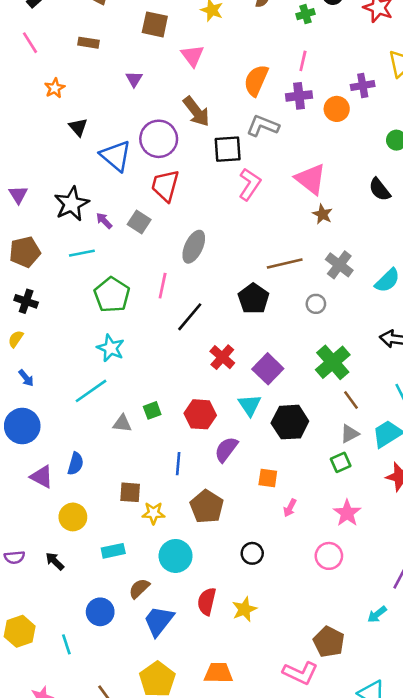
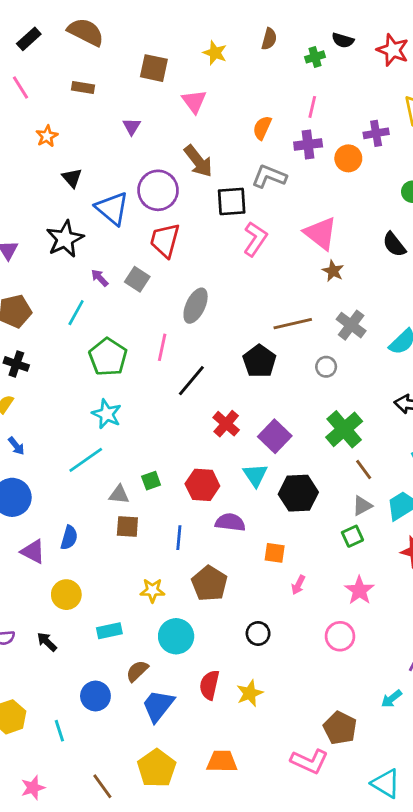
orange semicircle: (256, 80) -> (262, 128), size x0.7
black star: (72, 204) -> (65, 239), moved
cyan line: (82, 253) -> (76, 313), turned -50
purple semicircle: (226, 449) -> (230, 522), turned 60
brown square: (130, 492) -> (127, 527), moved

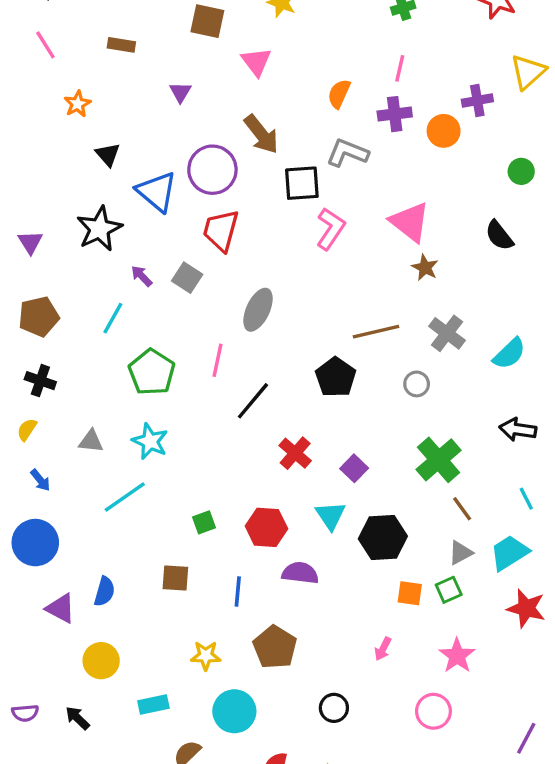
purple square: (275, 436) -> (354, 468), size x0.7
gray triangle: (119, 495) -> (91, 441), moved
orange square: (275, 553) -> (410, 593), moved

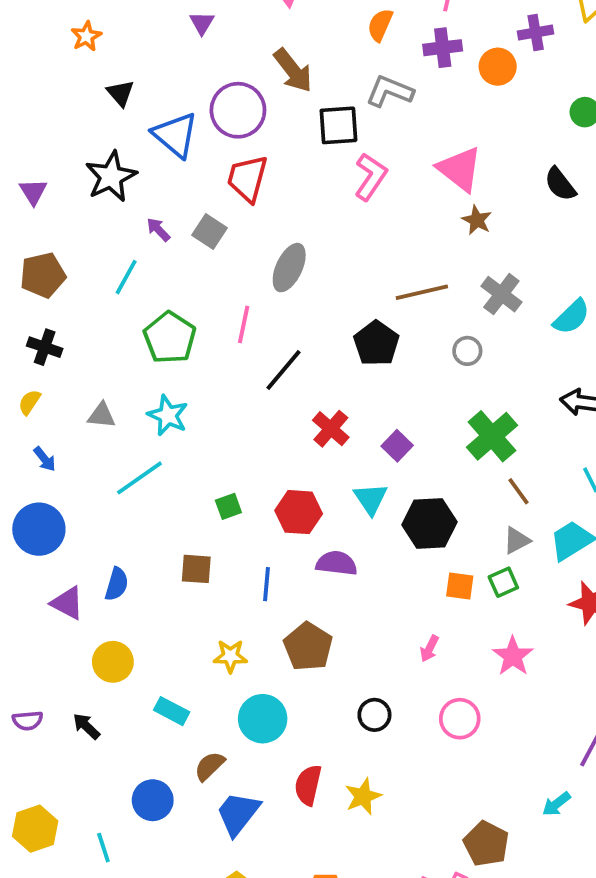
cyan rectangle: (153, 705) -> (172, 711), turned 40
pink circle: (433, 711) -> (460, 719), moved

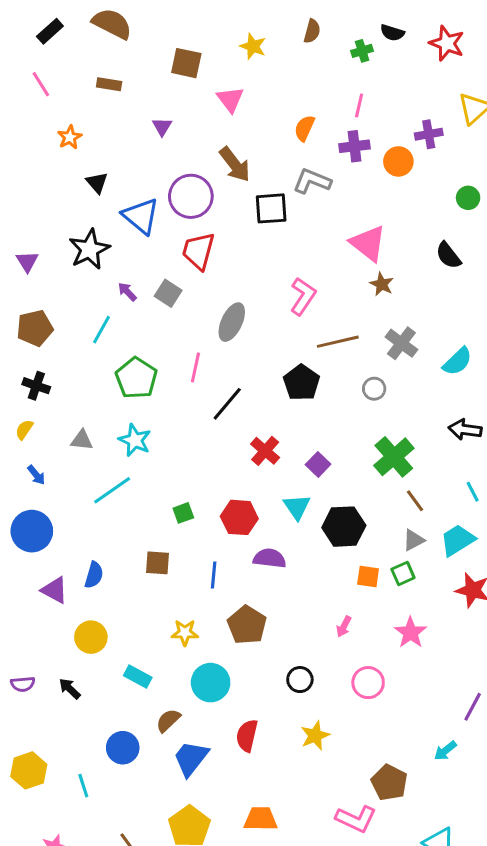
pink L-shape: (371, 177) -> (303, 296), moved
yellow star: (363, 796) -> (315, 736), moved

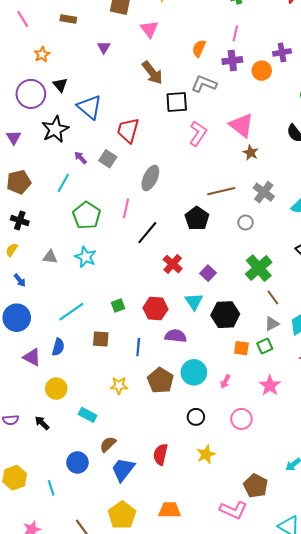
purple circle: (191, 196) -> (31, 94), moved
pink L-shape: (303, 296) -> (198, 133), moved
cyan line: (112, 490) -> (71, 312), moved
cyan circle: (211, 683) -> (194, 372), moved

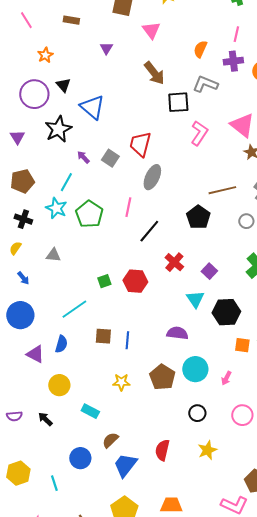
red trapezoid: (128, 130) -> (140, 144), moved
cyan star: (86, 257) -> (56, 208), moved
green square: (118, 306) -> (104, 281), moved
red hexagon: (155, 309) -> (135, 281), moved
blue line: (138, 347) -> (127, 340), moved

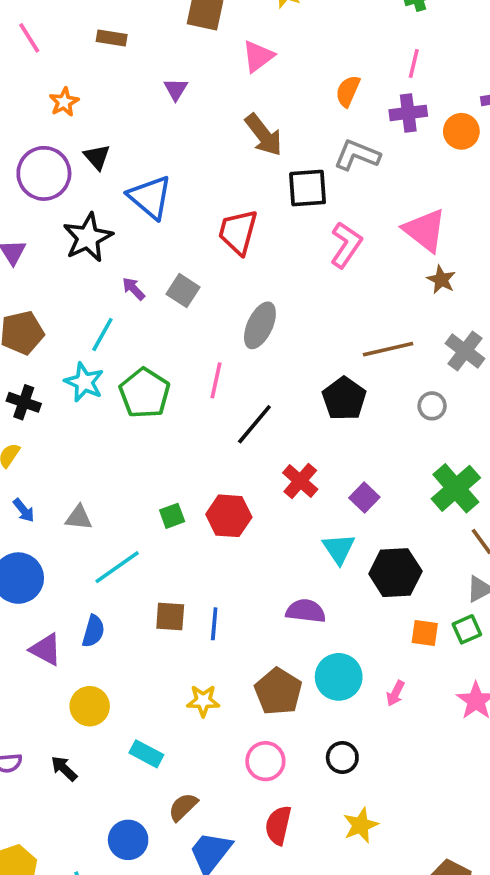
pink triangle: (151, 30) -> (258, 56), turned 30
red trapezoid: (140, 144) -> (238, 232), moved
gray triangle: (53, 255) -> (79, 518), moved
pink circle: (242, 415) -> (265, 761), moved

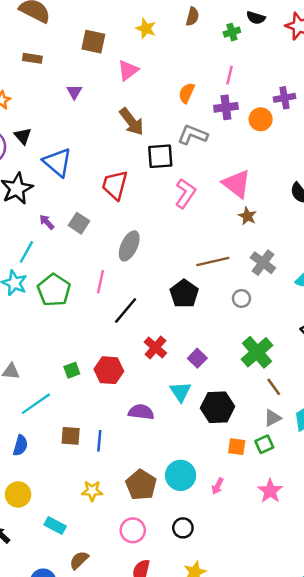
purple semicircle: (306, 611) -> (141, 412), moved

